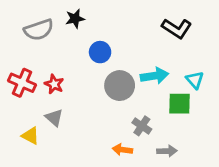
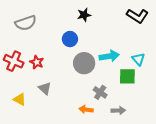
black star: (75, 19) -> (84, 15), moved
black L-shape: (177, 28) -> (137, 16), moved
gray triangle: (54, 118) -> (45, 88), moved

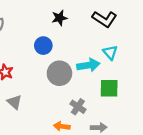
black L-shape: (137, 16) -> (104, 19), moved
cyan triangle: (138, 59) -> (110, 52), moved

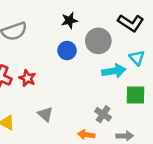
black star: (59, 18) -> (69, 20), moved
gray circle: (59, 73) -> (98, 41), moved
gray triangle: (14, 102) -> (45, 114), moved

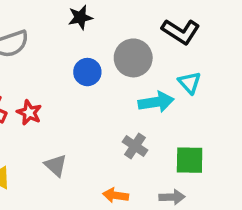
black star: (69, 20) -> (80, 17), moved
green square: (136, 95) -> (190, 160), moved
gray cross: (103, 114) -> (135, 146), moved

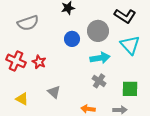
cyan triangle: (190, 83) -> (130, 45), size x1.5
cyan arrow: (156, 102) -> (100, 58), moved

